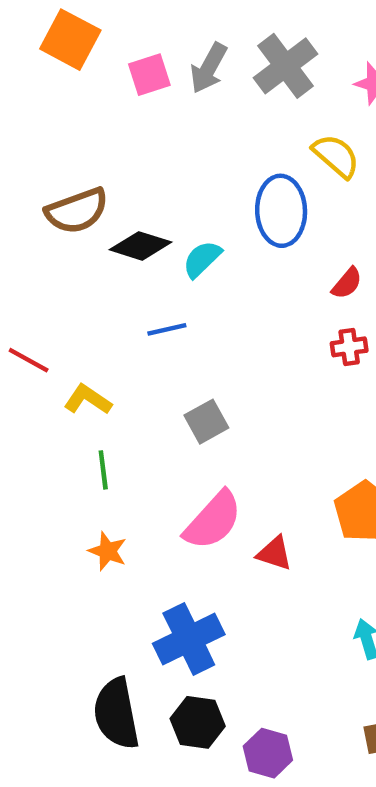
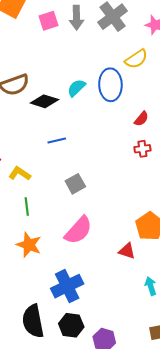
gray arrow: (209, 68) -> (76, 18), turned -30
yellow semicircle: (336, 156) -> (136, 59), turned 105
cyan semicircle: (202, 259) -> (76, 88), moved
orange star: (108, 551) -> (29, 245), size x1.4
red triangle: (274, 553) -> (127, 251), moved

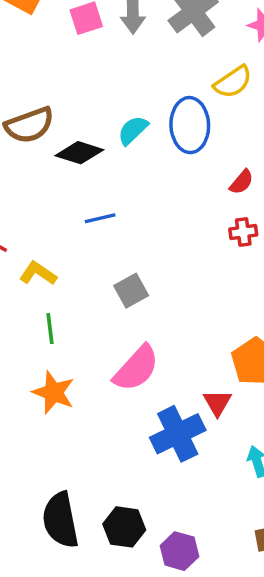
red triangle: (127, 251) -> (217, 403), turned 42
blue cross: (67, 286) -> (178, 434), moved

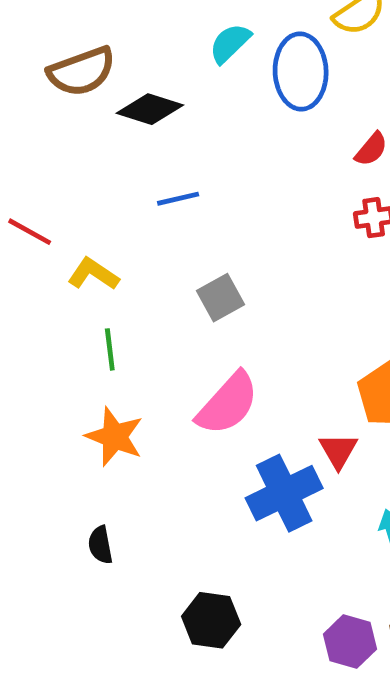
cyan semicircle: (133, 130) -> (230, 43), moved
black semicircle: (60, 520) -> (100, 545), moved, size x0.5
purple hexagon: (179, 551) -> (350, 642), moved

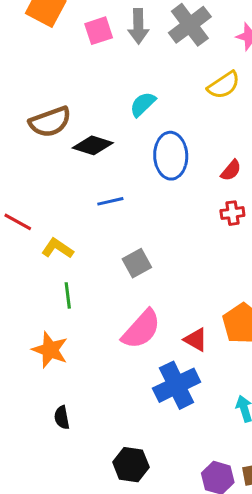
blue ellipse: (301, 71) -> (171, 156), moved
orange star: (115, 437) -> (50, 350), moved
red triangle: (338, 451) -> (196, 340), moved, turned -30

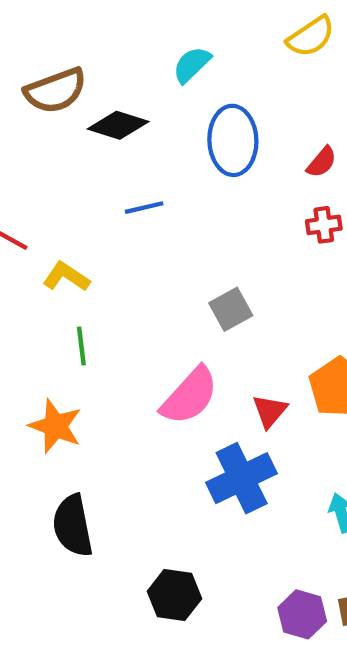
gray square: (137, 263) -> (231, 309), moved
red triangle: (196, 340) -> (270, 411), turned 40
black semicircle: (62, 418) -> (73, 526), size x1.8

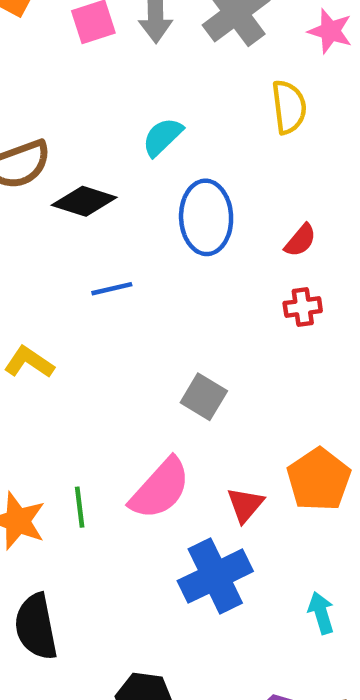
yellow semicircle: (311, 37) -> (289, 107), turned -63
gray square: (231, 309) -> (204, 397), turned -30
green line: (81, 346) -> (80, 507), moved

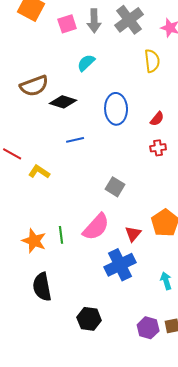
cyan semicircle: (162, 137) -> (86, 63), moved

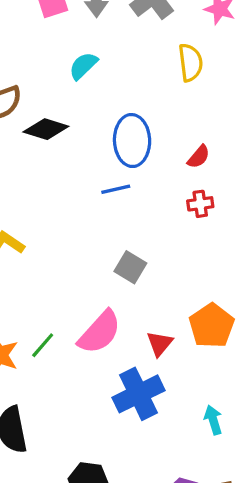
blue line: (75, 140) -> (116, 189), moved
green line: (61, 235) -> (43, 345), turned 48

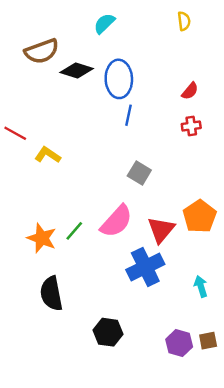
yellow semicircle: (190, 63) -> (184, 21), size x0.7
blue ellipse: (132, 141) -> (119, 79), moved
blue line: (116, 189) -> (128, 115), turned -65
red triangle: (160, 344) -> (161, 230), size x1.4

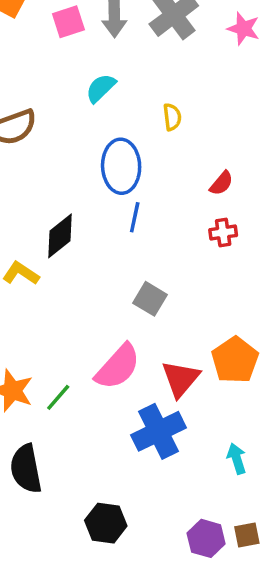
yellow semicircle: (184, 21) -> (172, 117), moved
black diamond: (77, 71) -> (60, 236), moved, turned -56
green line: (74, 231) -> (58, 397), moved

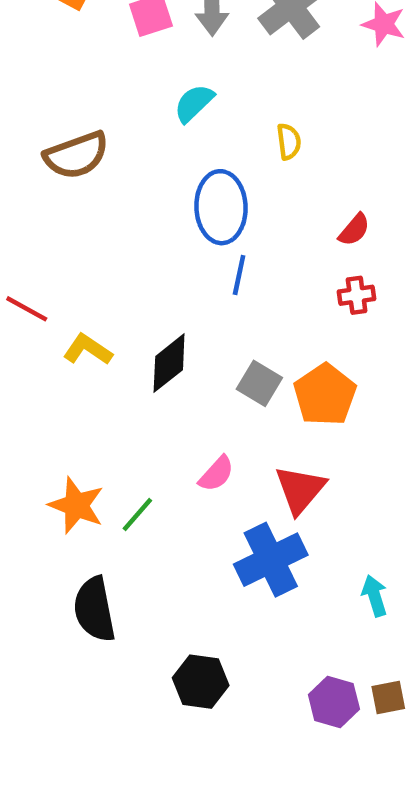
black diamond: (60, 236) -> (169, 363), moved
orange pentagon: (235, 360) -> (325, 395), moved
pink semicircle: (118, 367) -> (216, 474), size x0.6

